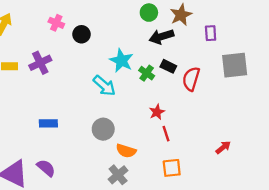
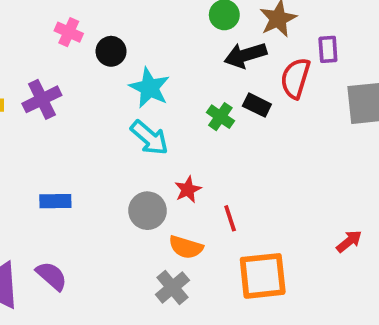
cyan star: (121, 61) -> (149, 88), moved
red semicircle: (191, 79) -> (295, 78), moved
red star: (157, 112) -> (188, 190), moved
red line: (166, 134) -> (230, 218), moved
orange square: (172, 168) -> (263, 276), size x1.5

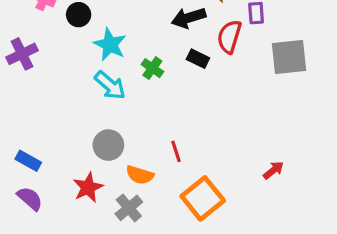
green cross: (220, 117) -> (152, 68), moved
red star: (188, 190) -> (88, 187), moved, size x1.4
blue rectangle: (55, 201) -> (28, 161), moved, turned 30
orange square: (263, 276) -> (203, 198), turned -33

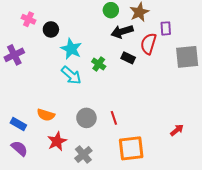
gray circle: (108, 145) -> (86, 118), moved
orange semicircle: (140, 175) -> (46, 115), moved
orange square: (203, 198) -> (131, 148), turned 32

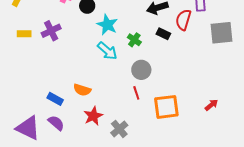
gray circle: (86, 118) -> (141, 70), moved
red line: (114, 118) -> (136, 93), moved
orange square: (131, 148) -> (166, 107), moved

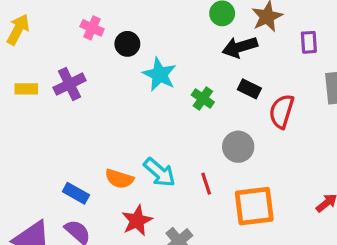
red semicircle: (183, 20) -> (282, 111), moved
cyan arrow: (107, 51) -> (159, 172), moved
gray circle: (141, 70) -> (238, 147), moved

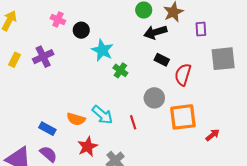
yellow rectangle: (26, 89) -> (14, 60), turned -64
green cross: (203, 99) -> (120, 70), moved
orange square: (254, 206) -> (183, 117), moved

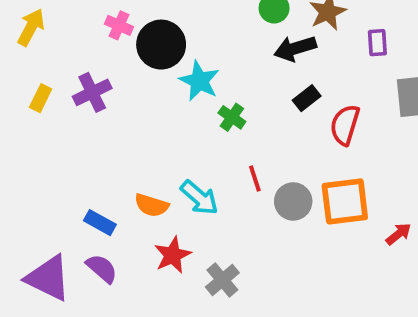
black circle: (81, 30) -> (161, 45), size x1.6
black rectangle: (162, 60) -> (307, 98), turned -64
gray circle: (154, 98) -> (293, 201), moved
red line: (133, 122) -> (255, 179), moved

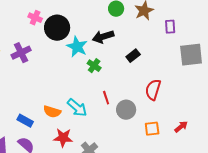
black arrow: (295, 48) -> (103, 37), moved
red semicircle: (345, 125) -> (153, 90), moved
orange square: (345, 201) -> (152, 129), moved, size x0.6
red star: (173, 255) -> (63, 138), turned 30

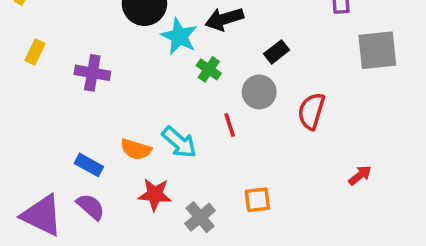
purple cross: (21, 53) -> (92, 73), moved, turned 36
gray circle: (126, 110) -> (259, 92), moved
orange square: (152, 129) -> (257, 200), moved

